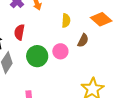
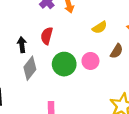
yellow semicircle: (66, 21) -> (100, 27), turned 48

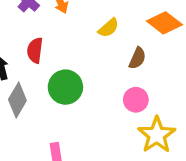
pink circle: (90, 61) -> (136, 100), moved

